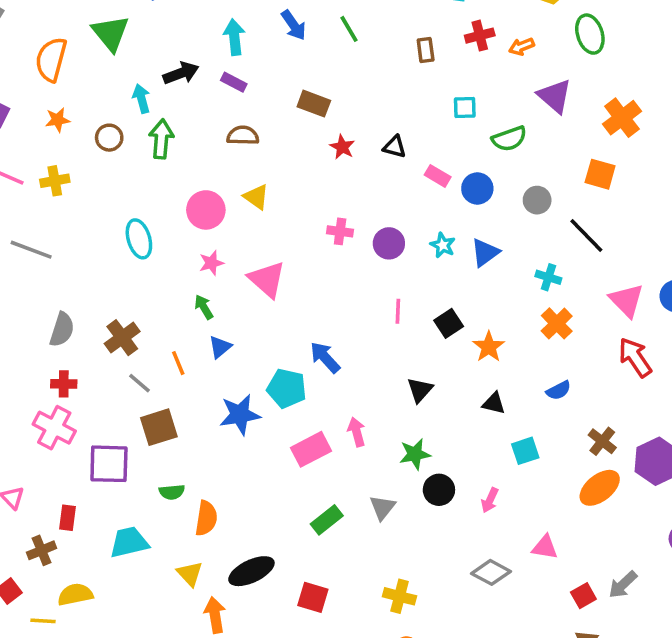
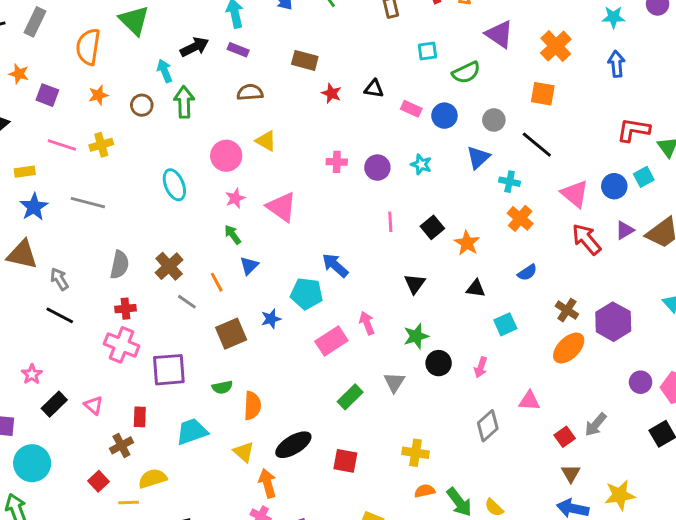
blue triangle: (485, 253) -> (478, 157), moved
blue star: (240, 415) -> (271, 319), size x0.6
brown square: (159, 427) -> (231, 334), moved
gray diamond: (491, 572) -> (488, 426), turned -64

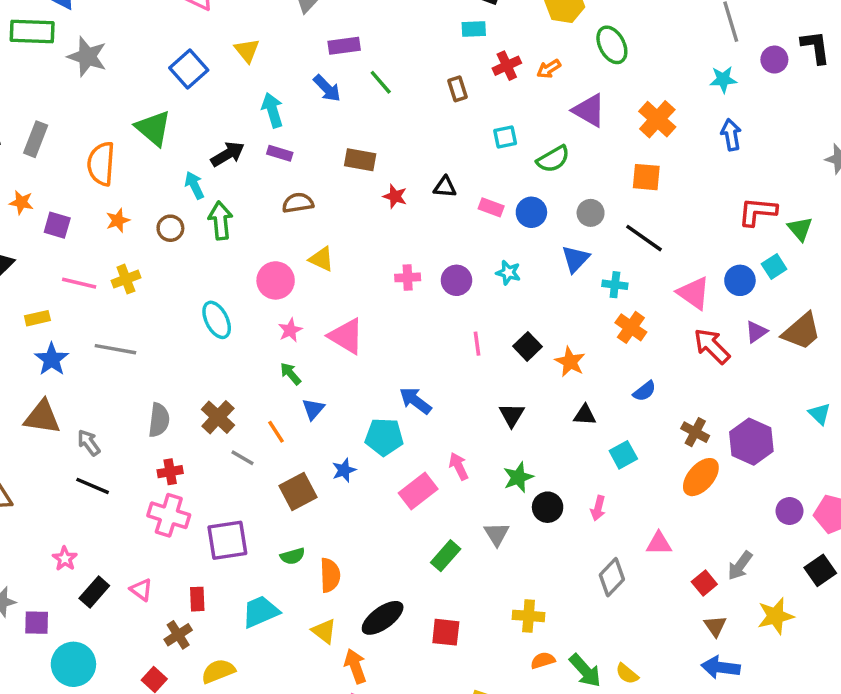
yellow star: (620, 495) -> (776, 616), moved

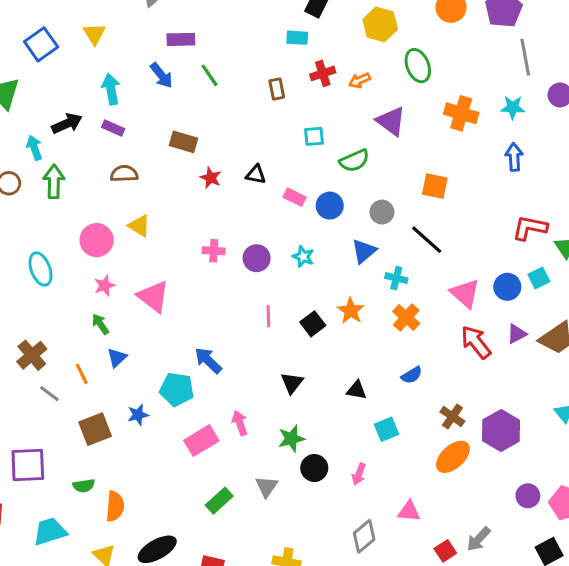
orange cross: (657, 119) -> (461, 113), moved, turned -32
orange star: (570, 362) -> (351, 311), moved

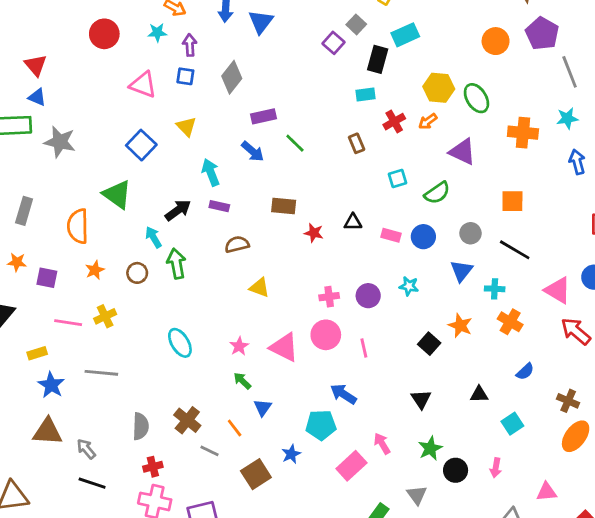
yellow hexagon: (380, 24) -> (439, 88), moved
pink circle: (97, 240) -> (326, 335), moved
pink line: (268, 316) -> (364, 348), moved

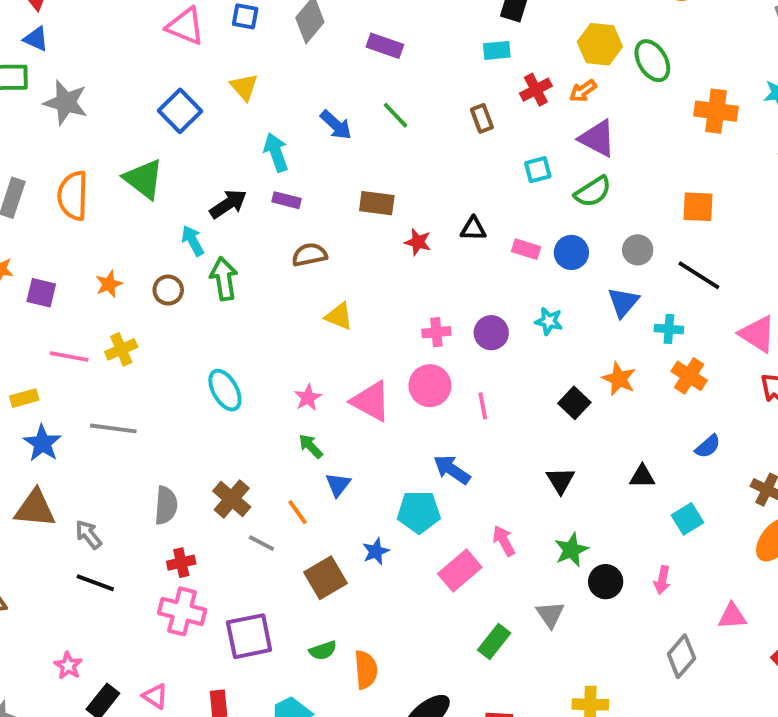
purple rectangle: (263, 116) -> (385, 46), moved, turned 30
purple triangle: (463, 152) -> (597, 138), moved
orange semicircle: (78, 226) -> (73, 196), moved

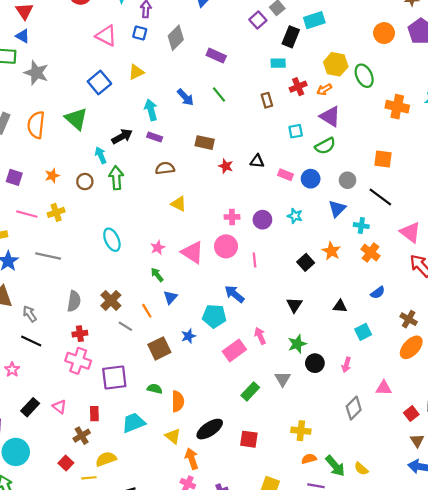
yellow triangle: (244, 87) -> (136, 72), turned 42
green semicircle: (323, 650) -> (155, 389), turned -152
pink star: (68, 666) -> (12, 370), moved

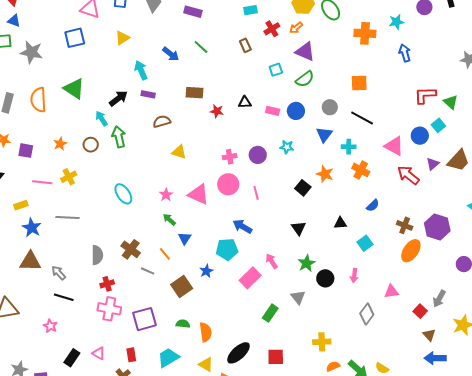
blue square: (99, 83) -> (75, 38), moved, turned 35

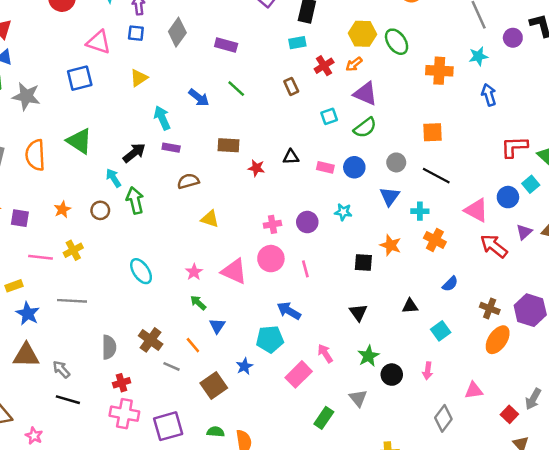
black square: (303, 188) -> (363, 263), turned -35
pink star: (50, 326) -> (34, 436), moved

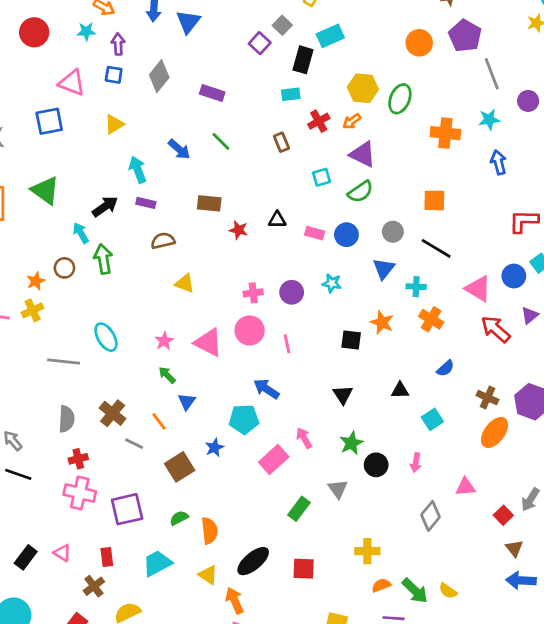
green ellipse: (397, 42) -> (400, 99), turned 55
orange star: (62, 209) -> (36, 281), moved
gray line: (72, 301) -> (64, 362), moved
green semicircle: (216, 432) -> (179, 518), turned -35

